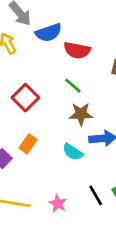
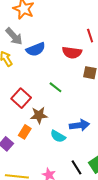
red semicircle: (77, 50) -> (72, 53), moved
brown star: (81, 114) -> (39, 115), moved

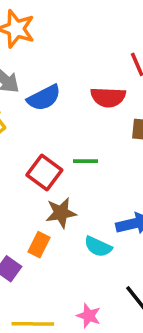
green line: (56, 87) -> (85, 161), turned -32
red square: (21, 98) -> (44, 173), moved

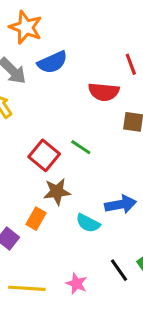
blue semicircle: (44, 98) -> (52, 62), moved
green line: (85, 161) -> (81, 147), turned 30

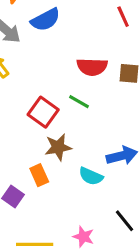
red semicircle: (104, 92) -> (92, 67), moved
orange rectangle: (36, 219) -> (39, 175), turned -50

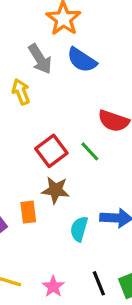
blue semicircle: (46, 20) -> (82, 60), turned 44
cyan semicircle: (91, 176) -> (79, 229), turned 65

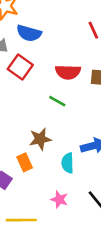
red square: (51, 151) -> (20, 67), moved
pink star: (53, 287) -> (59, 199), moved

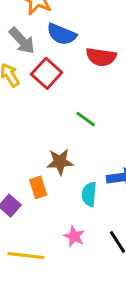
red semicircle: (68, 72) -> (101, 57), moved

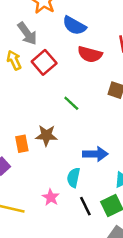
blue semicircle: (62, 34) -> (74, 26), moved
orange rectangle: (38, 187) -> (22, 144), moved
cyan semicircle: (89, 194) -> (73, 178), moved

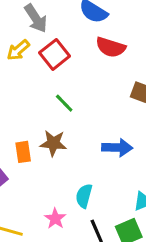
yellow arrow: (14, 60) -> (18, 50), turned -108
green line: (71, 103) -> (64, 103), moved
blue arrow: (95, 154) -> (117, 148), moved

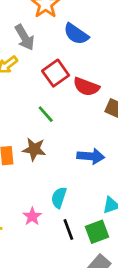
red semicircle: (111, 47) -> (86, 87), moved
red square: (55, 54) -> (56, 73), moved

